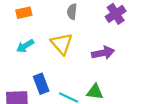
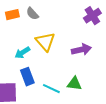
gray semicircle: (72, 12) -> (32, 14), moved, turned -48
cyan arrow: (25, 46) -> (22, 53), moved

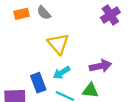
purple arrow: (81, 50) -> (100, 66), moved
cyan arrow: (22, 53) -> (62, 73), moved

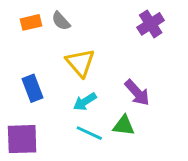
purple arrow: (100, 66) -> (137, 93), turned 60
blue rectangle: (38, 83) -> (32, 88), moved

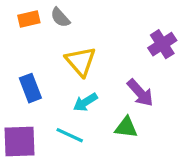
purple cross: (151, 24) -> (162, 44), moved
cyan line: (89, 133) -> (70, 135), moved

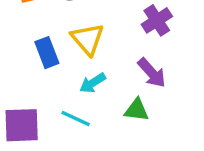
purple cross: (162, 44) -> (157, 20), moved
blue rectangle: (30, 88) -> (47, 53), moved

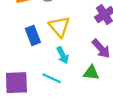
cyan arrow: (93, 83) -> (63, 55), turned -84

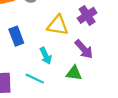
yellow triangle: (59, 27) -> (58, 25), moved, turned -40

